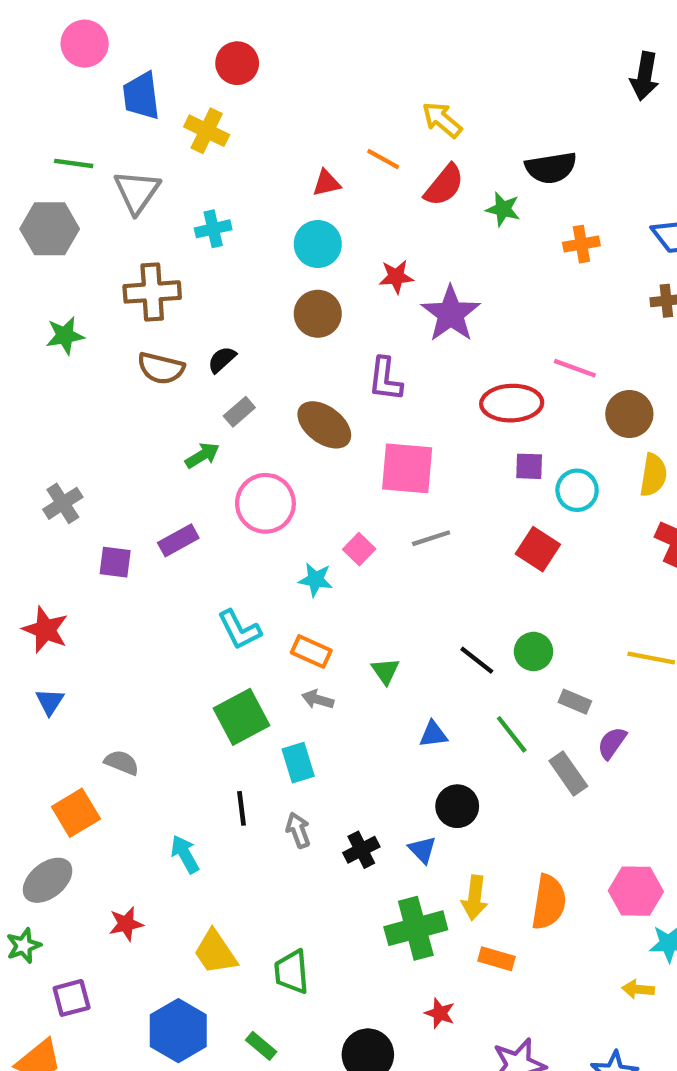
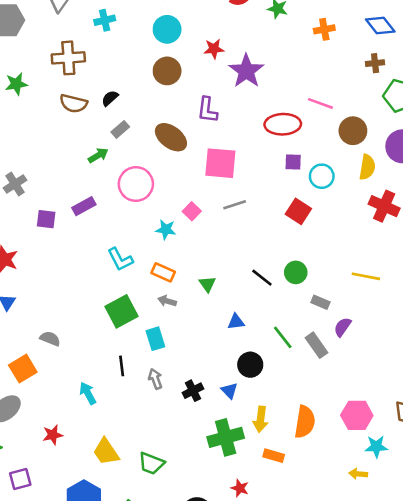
green line: (512, 734) -> (283, 337), moved
green trapezoid: (292, 972) -> (151, 463), turned -64

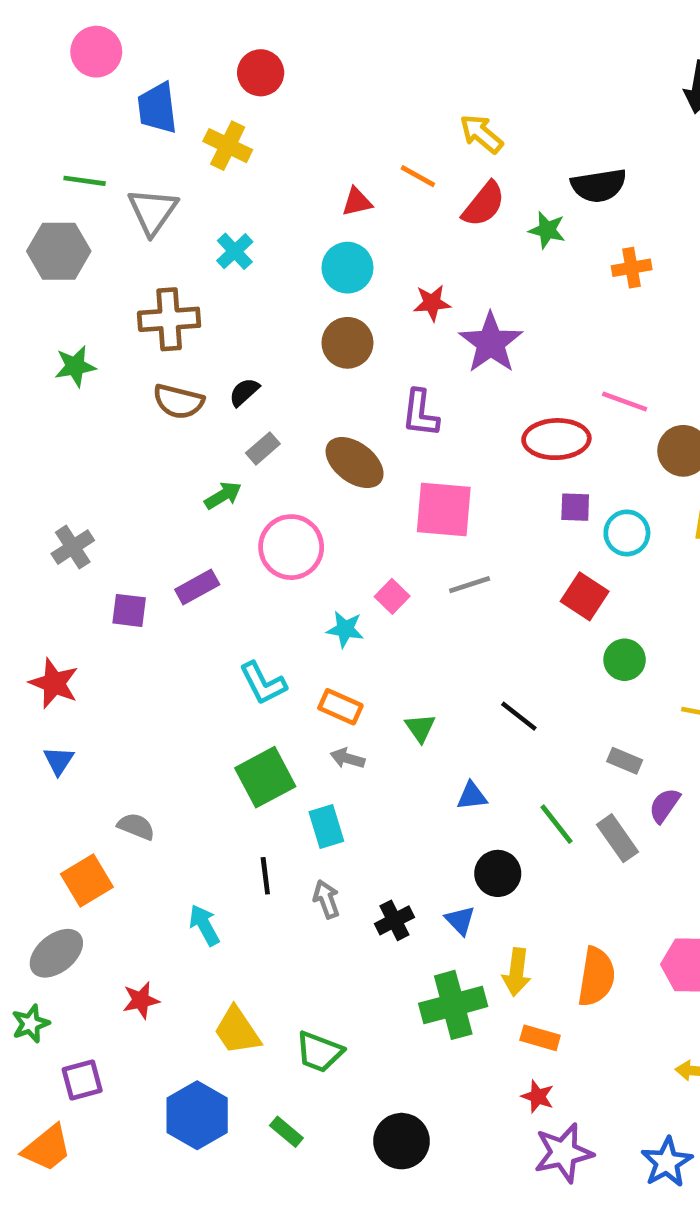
cyan cross: (105, 20) -> (235, 251), turned -30
green circle: (296, 272) -> (625, 660), moved
red star: (240, 488) -> (538, 1096), moved

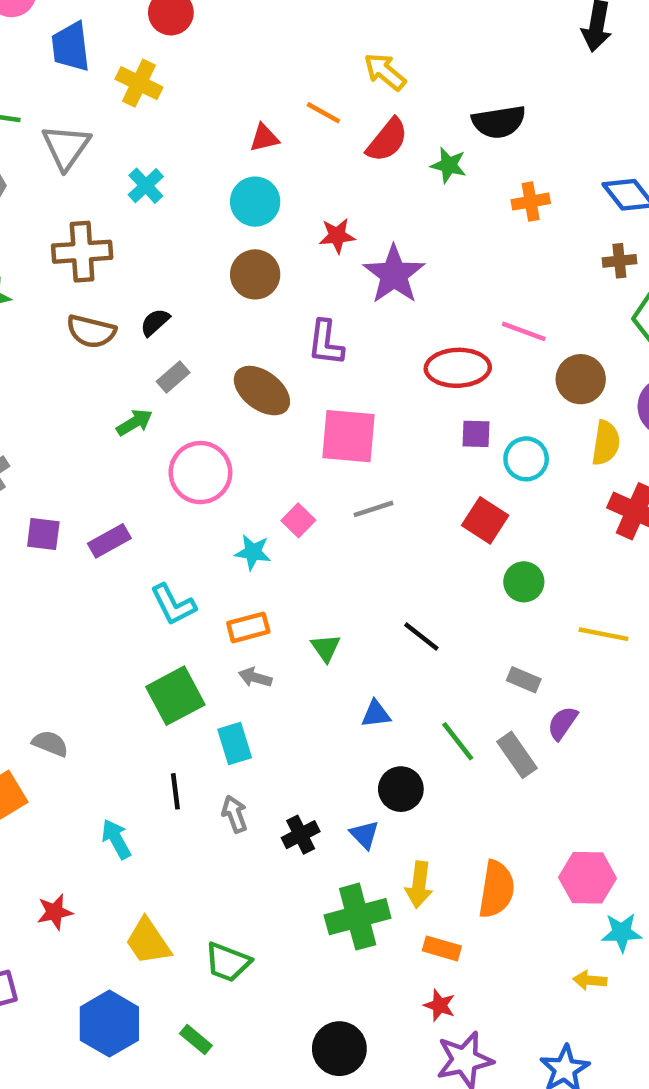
purple rectangle: (197, 587) -> (109, 541), moved
orange rectangle: (340, 707) -> (248, 627), turned -39
black circle: (401, 1141) -> (339, 1049), moved

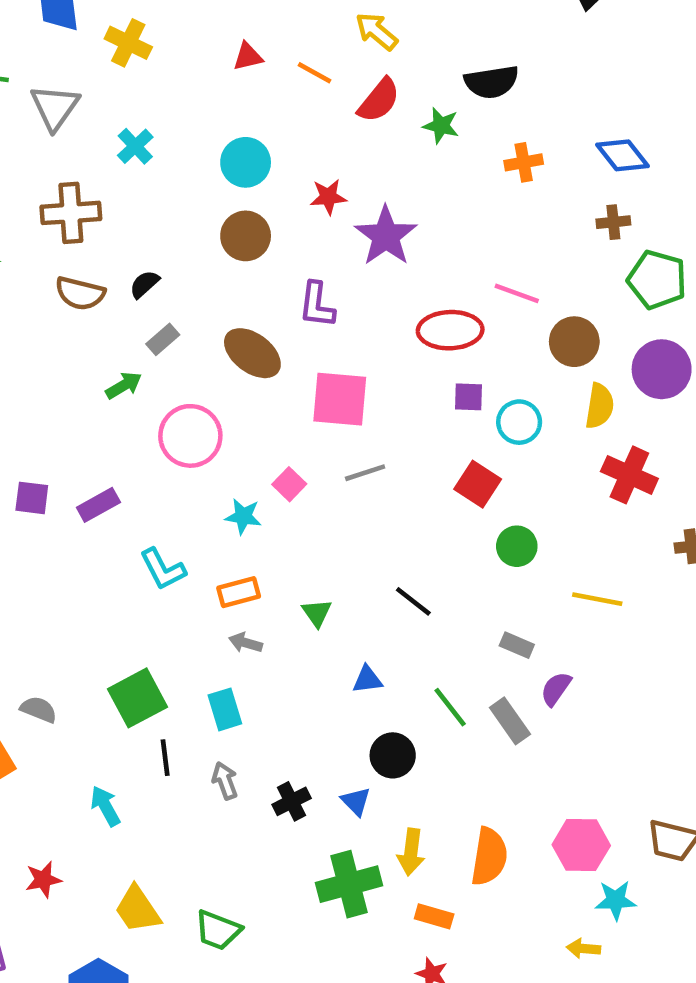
red triangle: (264, 138) -> (248, 57), moved
green square: (175, 696) -> (138, 698), moved

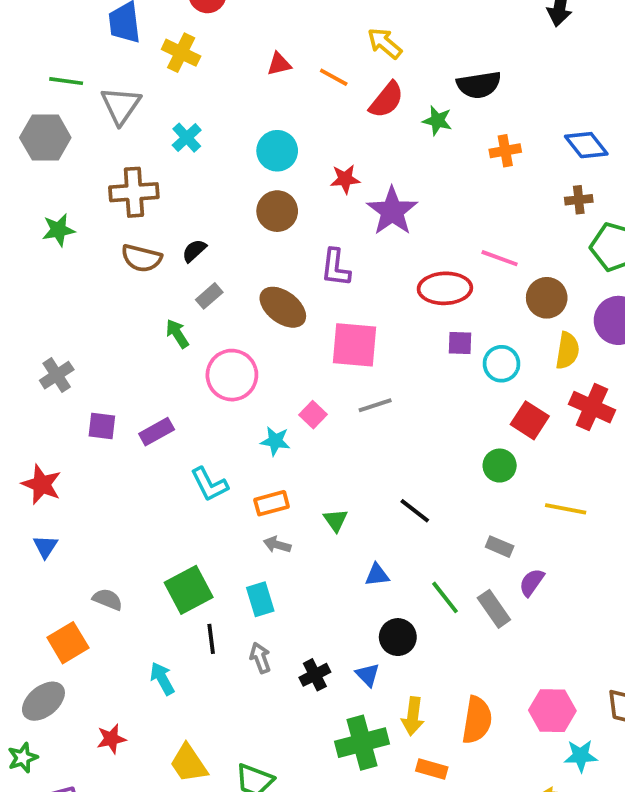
green arrow: (124, 385) -> (177, 334), turned -92
red square: (478, 484) -> (530, 420), moved

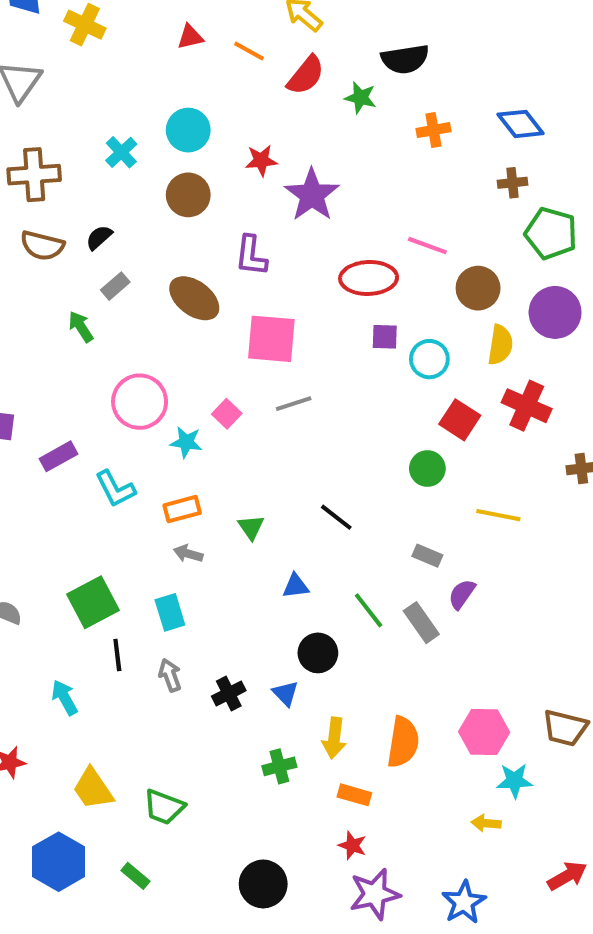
cyan cross: (187, 138) -> (121, 152), moved
pink circle: (232, 375) -> (140, 402), moved
purple rectangle: (157, 432) -> (59, 456), moved
green cross: (362, 743) -> (279, 766), size x0.6

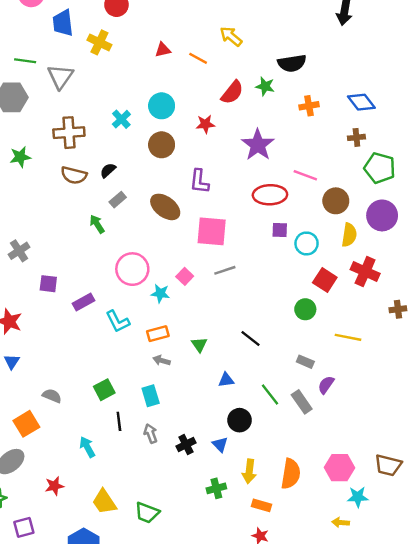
red semicircle: (306, 75) -> (232, 92), moved
purple star: (312, 195) -> (258, 145), moved
green square: (93, 602) -> (104, 390), size x0.7

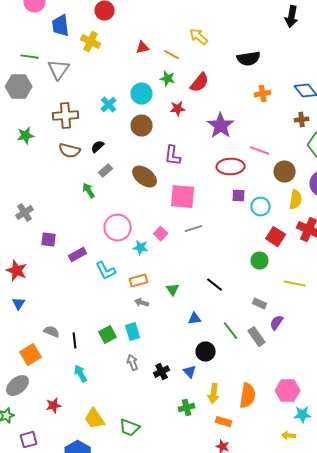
green star: (265, 86) -> (168, 79), moved
green square: (104, 390) -> (108, 335), moved
black line: (119, 421) -> (75, 341), moved

